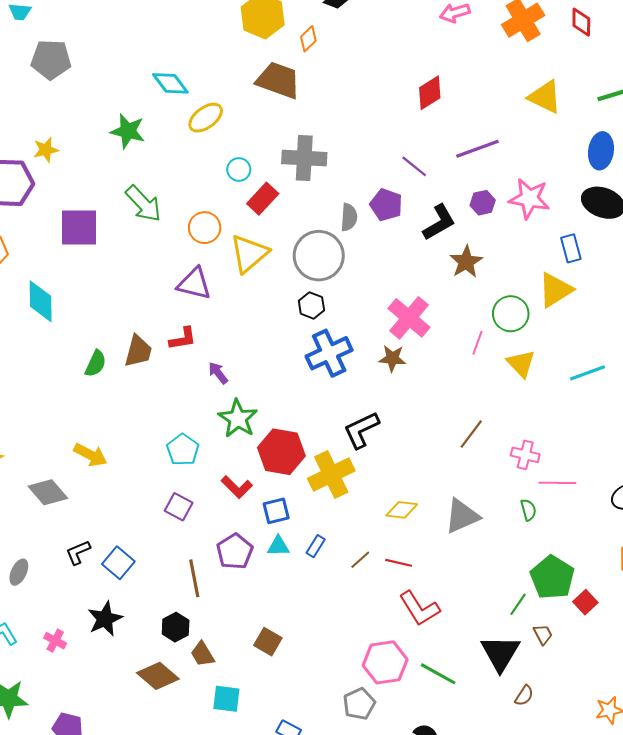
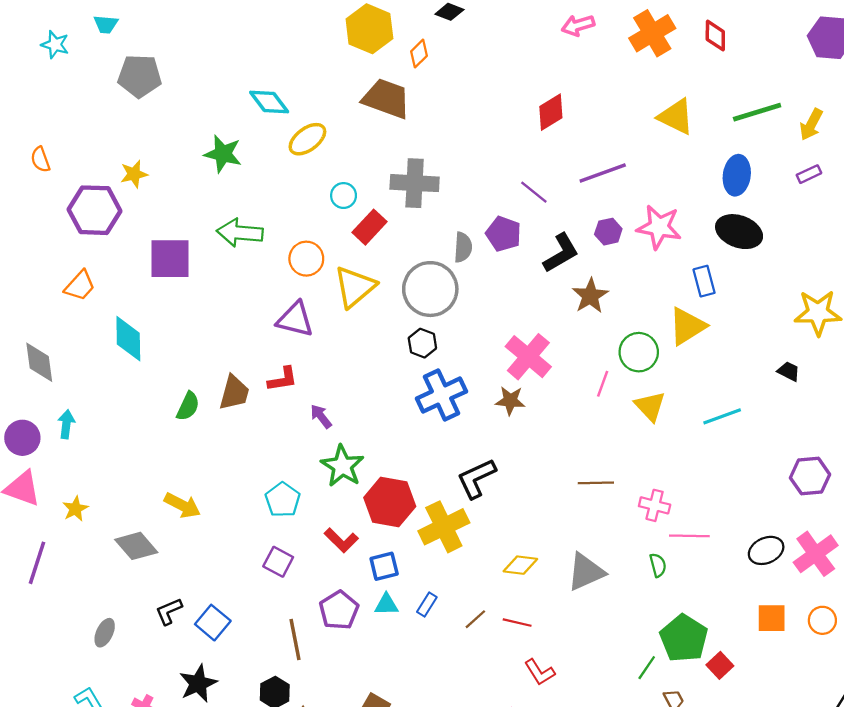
green arrow: (143, 204) -> (240, 233), turned 138
brown line: (471, 434) -> (596, 483), turned 52
red L-shape: (419, 608) -> (540, 672), size x0.7

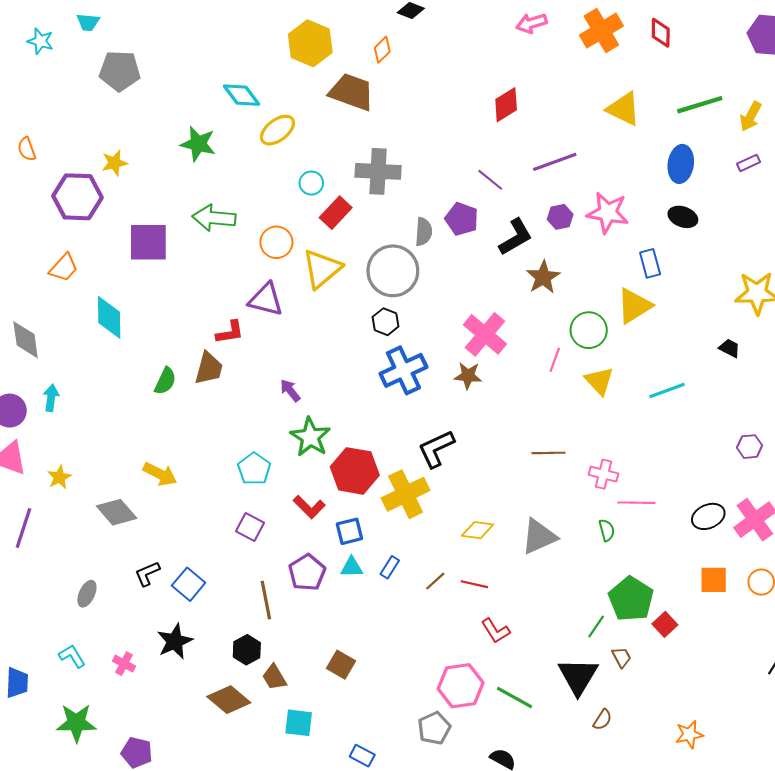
yellow hexagon: (369, 29) -> (310, 43), moved
black ellipse: (739, 232) -> (683, 217), size x0.7
red L-shape: (283, 379) -> (230, 332), moved
purple hexagon: (810, 476) -> (750, 447), size x0.7

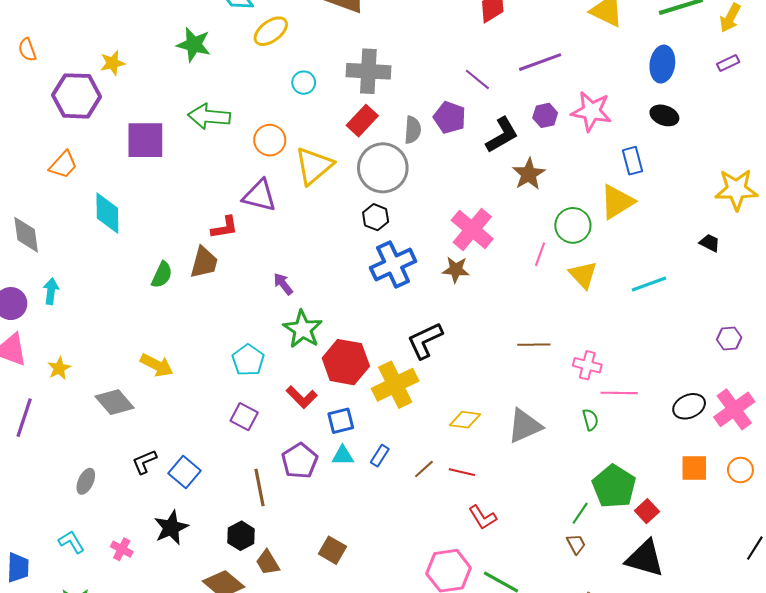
red rectangle: (336, 213) -> (362, 121), moved
brown trapezoid: (621, 657) -> (576, 544), moved
black triangle: (578, 676) -> (645, 558), moved, turned -45

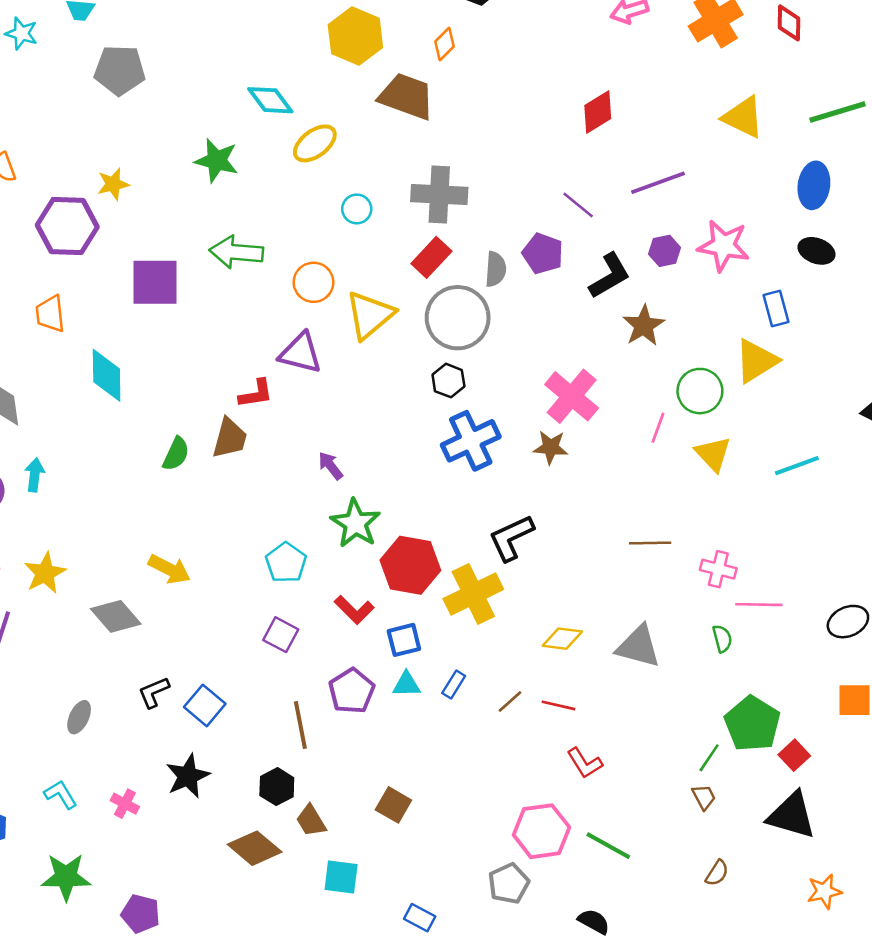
orange trapezoid: (63, 165) -> (50, 314), turned 132
yellow star: (59, 368) -> (45, 573), size x1.4
gray triangle: (525, 426) -> (638, 646), turned 39

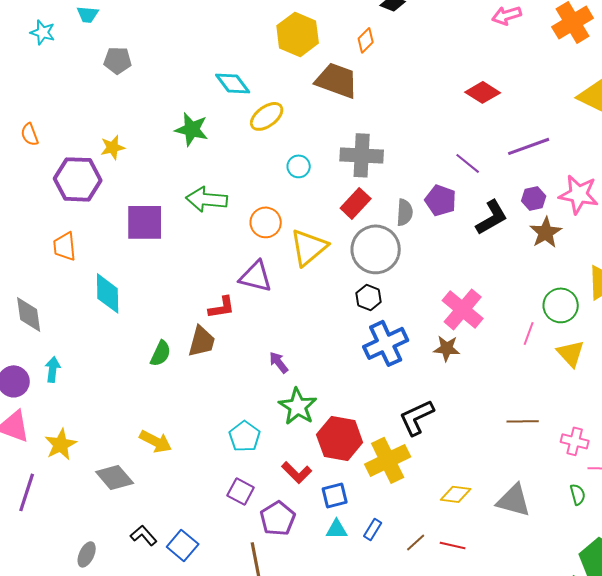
gray pentagon: (120, 70) -> (118, 60), size x0.7
red diamond: (598, 112) -> (483, 92), turned 64
brown star: (644, 326) -> (546, 232), moved
purple pentagon: (352, 691) -> (278, 518), moved
black L-shape: (154, 692) -> (144, 535), turned 72

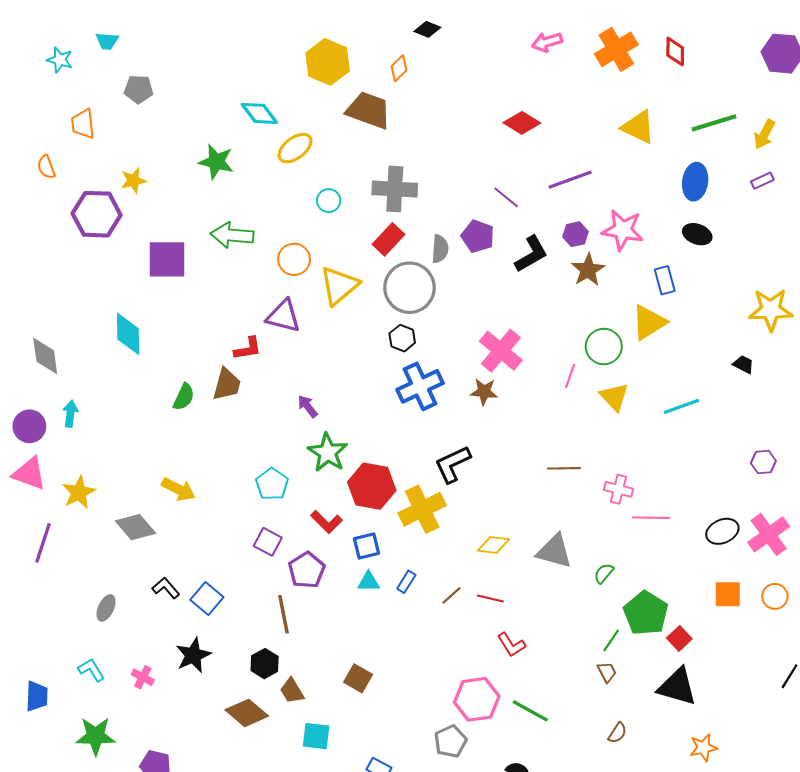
orange trapezoid: (65, 246) -> (83, 124), moved
green semicircle: (578, 494) -> (604, 573), moved, turned -125

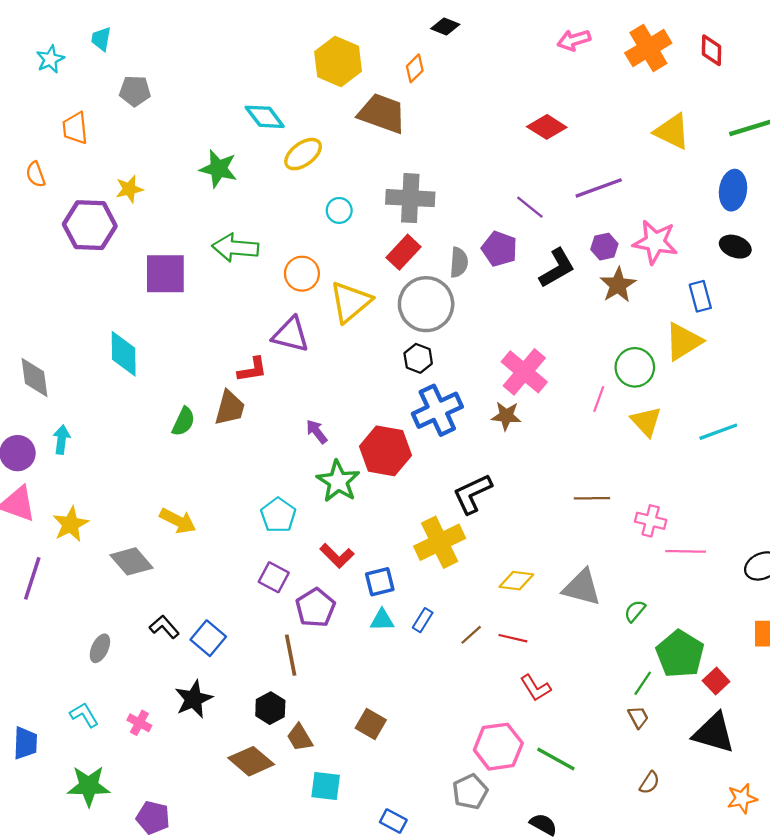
cyan trapezoid: (107, 41) -> (101, 39), turned 95
cyan star: (60, 60) -> (50, 59), turned 30
red hexagon: (372, 486) -> (385, 451), moved

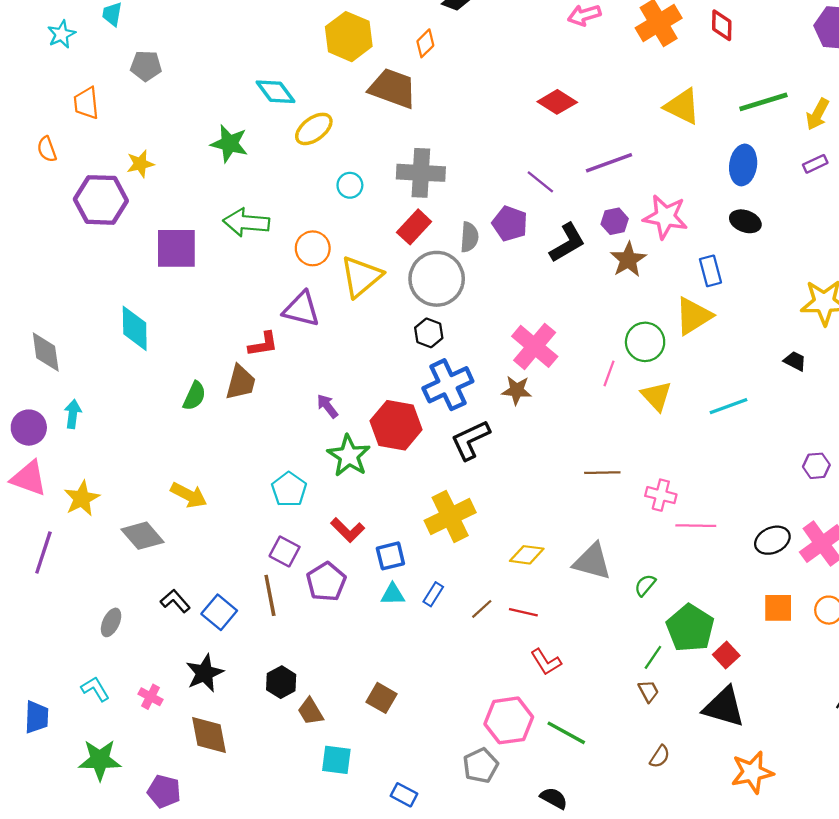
black L-shape: (472, 494) -> (470, 440), moved
brown line: (291, 655) -> (270, 595), moved
brown diamond: (251, 761) -> (209, 735), moved, turned 39
orange star: (742, 798) -> (752, 772), size x1.4

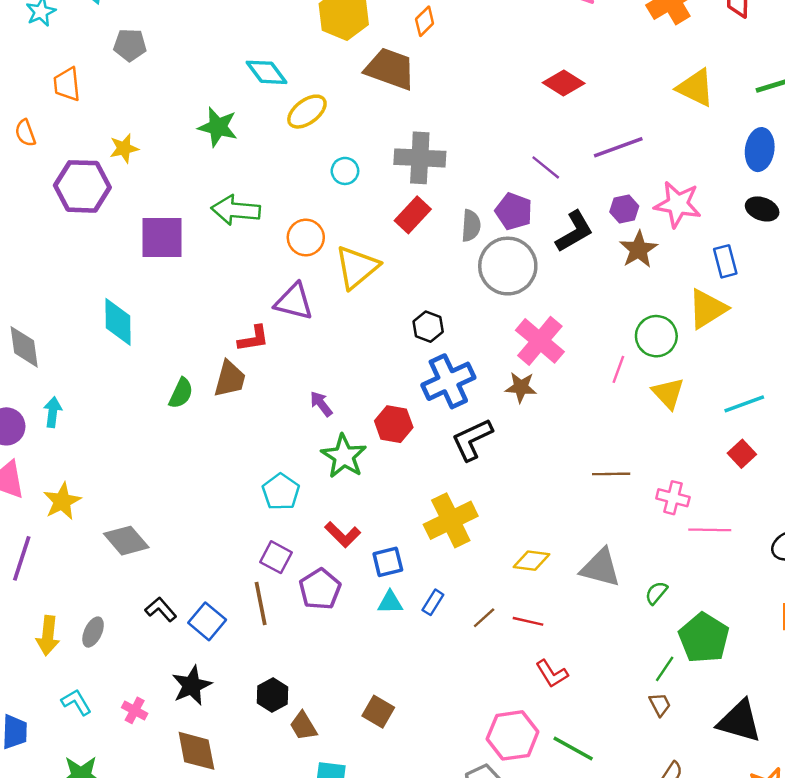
gray circle: (437, 279) -> (508, 266), moved
red hexagon: (396, 425) -> (394, 424), size x0.7
yellow arrow: (189, 495) -> (48, 636), moved, turned 69
red square: (726, 655) -> (742, 454), moved

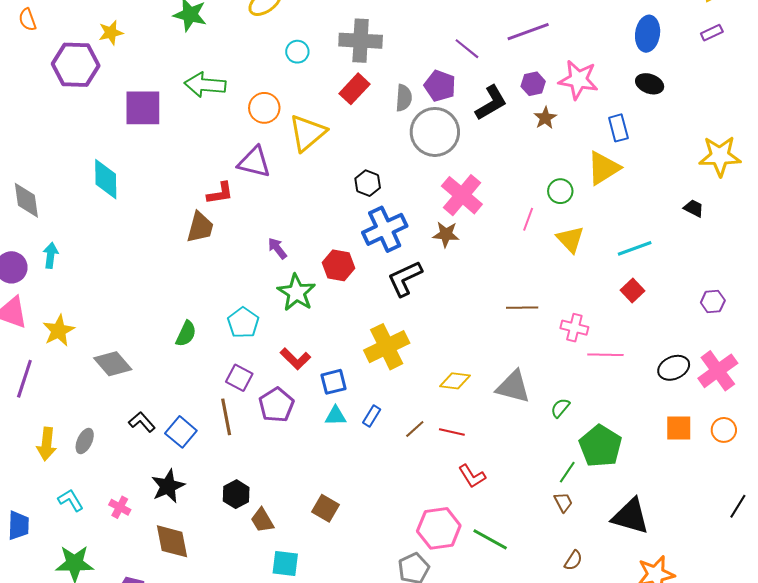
brown star: (638, 249) -> (545, 118), size x0.7
green circle: (656, 336) -> (560, 191), size x0.7
green semicircle: (181, 393) -> (186, 334), moved

